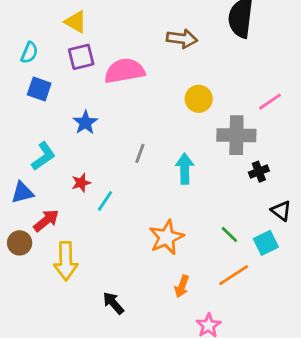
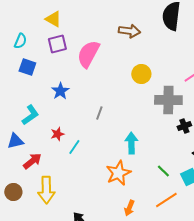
pink semicircle: (125, 71) -> (88, 54), turned -52
cyan arrow: (185, 169) -> (131, 143), moved
brown circle: (20, 243) -> (13, 192), moved

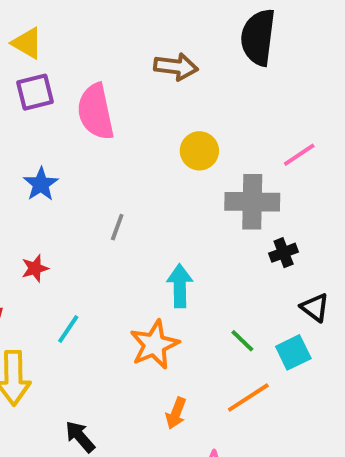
pink semicircle: (88, 54) -> (96, 112), turned -40
cyan line: (74, 147) -> (68, 329), moved

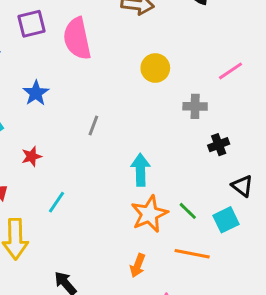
gray cross: (252, 202) -> (195, 106), size x0.6
orange star: (154, 345) -> (149, 214), moved
orange line: (248, 397) -> (192, 254), turned 44

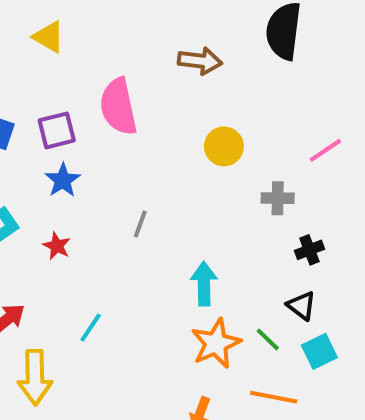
purple square: (31, 24) -> (57, 130), moved
red star: (31, 156) -> (57, 246), moved, turned -30
black triangle: (242, 186) -> (302, 306), moved

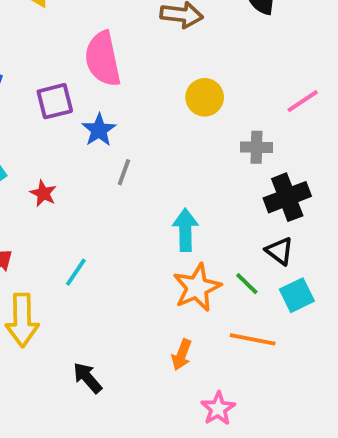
purple square: (57, 130) -> (55, 101), moved
blue star: (63, 180) -> (99, 130), moved
black cross: (309, 250) -> (287, 197), size x1.6

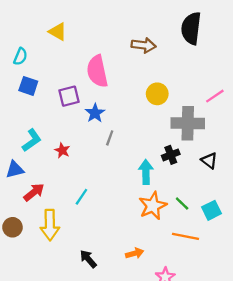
gray cross: (257, 147) -> (188, 123), size x1.8
black cross: (287, 197) -> (171, 155), moved, size x0.7
black triangle: (280, 251) -> (209, 161), moved
orange arrow: (182, 355) -> (135, 253), moved, turned -126

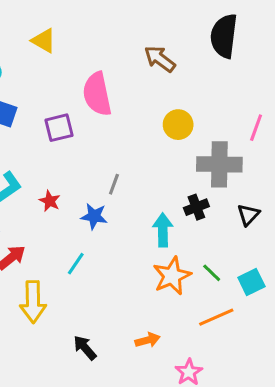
brown arrow: (144, 45) -> (160, 59), turned -150
pink line: (215, 96) -> (256, 128), turned -36
blue star: (95, 113) -> (94, 216), moved, turned -30
black triangle: (209, 161) -> (248, 215), turned 36
orange line: (185, 236) -> (216, 317), turned -35

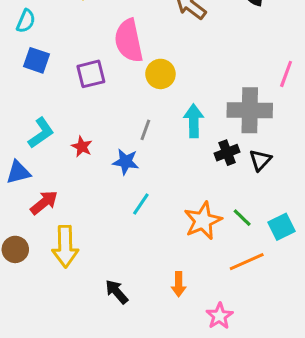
yellow circle: (178, 125) -> (160, 74), moved
black triangle: (248, 215) -> (260, 160), moved
cyan arrow: (163, 230) -> (194, 121), moved
cyan line: (76, 264) -> (141, 204), moved
orange arrow: (148, 340) -> (179, 284), turned 105

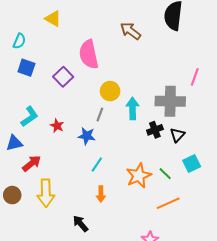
purple square: (91, 74) -> (63, 77), turned -30
yellow circle: (160, 74) -> (110, 91), moved
cyan square: (281, 227) -> (192, 163), moved
orange arrow: (179, 284) -> (101, 194), moved

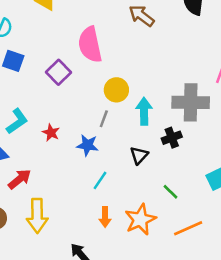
black triangle: (177, 135) -> (139, 155), moved
green line: (165, 174) -> (171, 192), moved
orange star: (139, 176) -> (140, 219), moved

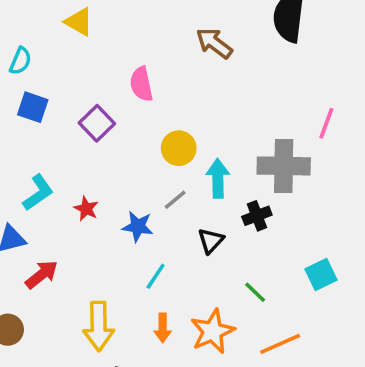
pink semicircle: (90, 45) -> (141, 84), size x0.7
gray line: (104, 119) -> (175, 200), moved, turned 30
yellow arrow: (37, 216) -> (99, 326), moved

